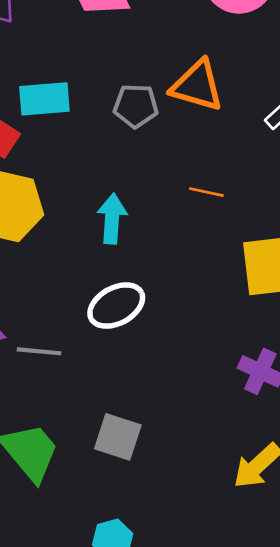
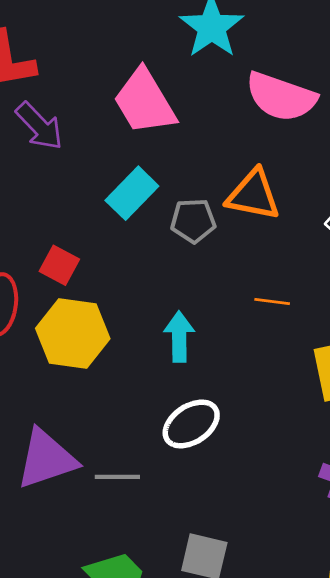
cyan rectangle: (44, 99) -> (132, 193), moved, turned -36

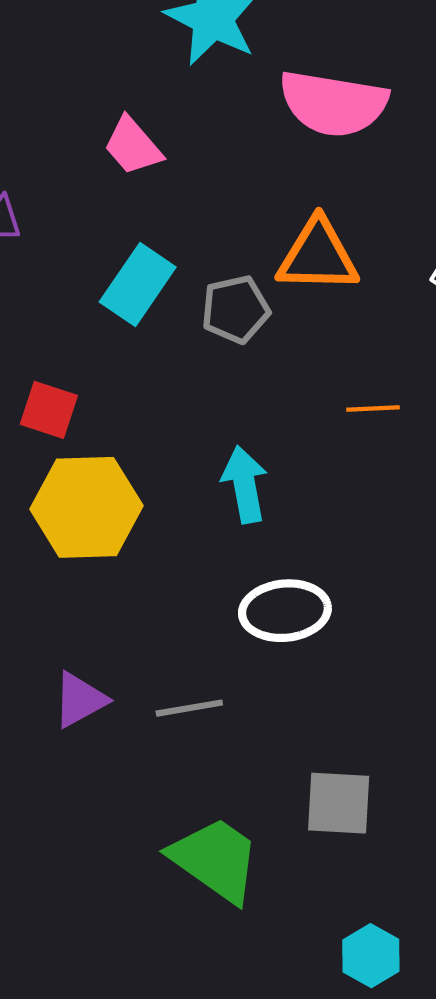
pink trapezoid: (145, 102) -> (133, 146), size x0.6
white ellipse: (191, 424) -> (285, 611), turned 38
purple triangle: (46, 459) -> (80, 700), size x0.6

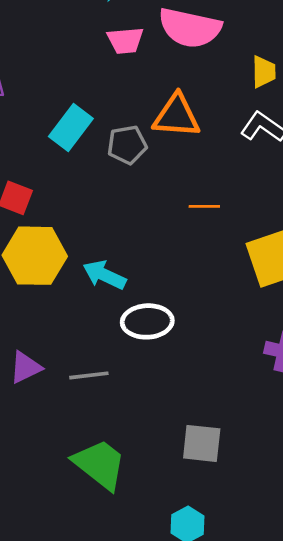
pink trapezoid: (133, 146) -> (125, 40), moved, turned -57
cyan arrow: (245, 485) -> (104, 275), moved, turned -57
gray square: (339, 803) -> (202, 443), moved

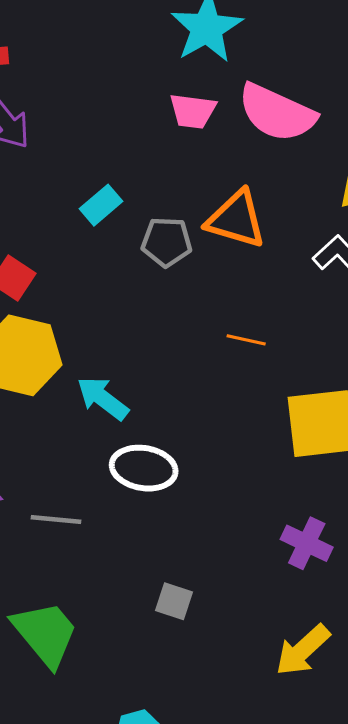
cyan rectangle: (71, 128) -> (101, 205), size x0.7
gray square: (202, 443) -> (174, 601), moved, size x0.7

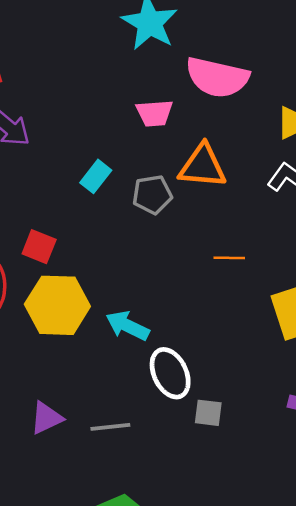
pink trapezoid: (193, 111) -> (154, 113), moved
white ellipse: (144, 468) -> (170, 373), turned 66
gray square: (174, 601) -> (208, 413), moved

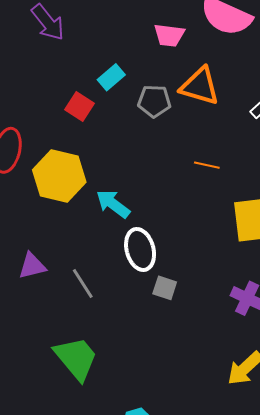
red square: (39, 247) -> (79, 107), moved
gray line: (110, 427) -> (83, 284), turned 52

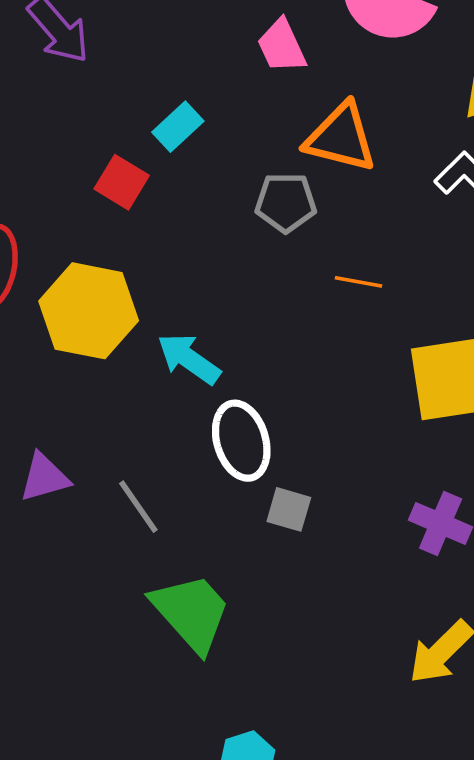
pink trapezoid: (169, 35) -> (282, 46), turned 60
gray pentagon: (154, 101) -> (286, 202), moved
green trapezoid: (76, 358) -> (191, 612), moved

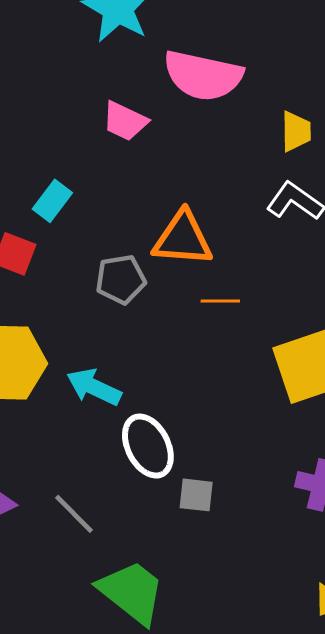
pink trapezoid: (282, 46) -> (125, 121), turned -30
orange triangle: (341, 138) -> (183, 239), moved
gray pentagon: (286, 202) -> (121, 279), moved

